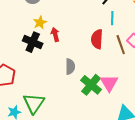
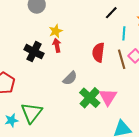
cyan line: (112, 18) -> (124, 33), moved
yellow star: (40, 23) -> (56, 31), moved
gray semicircle: (70, 67) -> (70, 78), turned 42

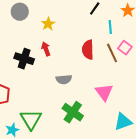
yellow star: (56, 31) -> (48, 24), moved
gray semicircle: (70, 78) -> (64, 79), turned 49
green cross: (90, 98) -> (73, 112), moved

